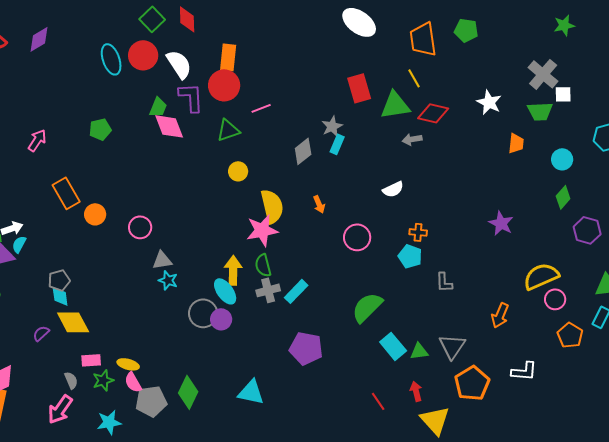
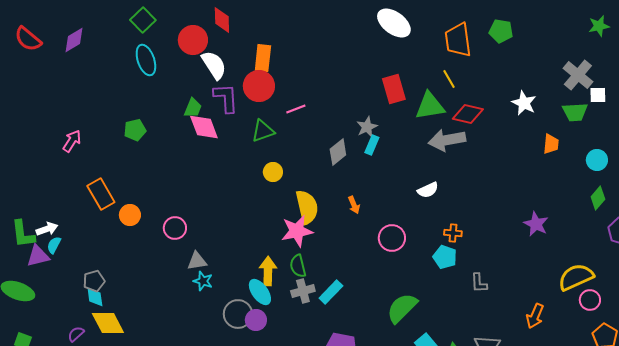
green square: (152, 19) -> (143, 20), moved
red circle: (143, 55) -> (193, 40), moved
gray arrow: (412, 139) -> (447, 140), size x1.8

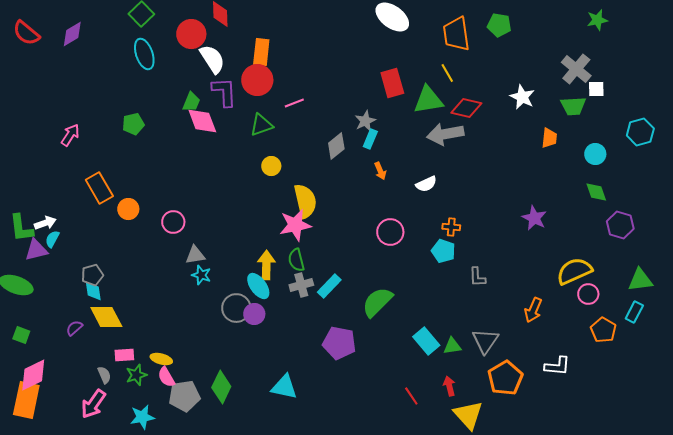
green diamond: (598, 198) -> (596, 192), turned -60
orange arrow: (354, 205) -> (380, 171), moved
green semicircle: (402, 308) -> (377, 302), moved

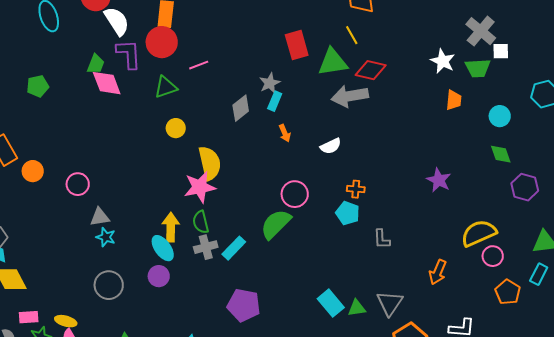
white star: (522, 97) -> (443, 61), moved
green semicircle: (377, 302) -> (276, 224), moved
gray circle: (236, 308) -> (109, 285), moved

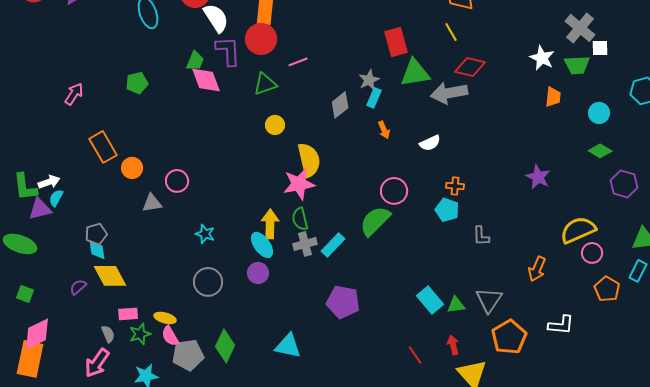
green triangle: (333, 62) -> (415, 73), moved
green diamond: (501, 154) -> (600, 151), turned -40
gray triangle: (100, 217) -> (152, 203), moved

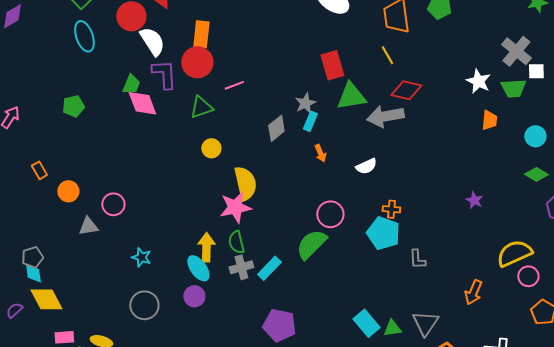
orange rectangle: (103, 147) -> (39, 170), size x0.6
purple star: (538, 177) -> (474, 200), size x0.7
cyan pentagon: (447, 210) -> (383, 233), size x1.4

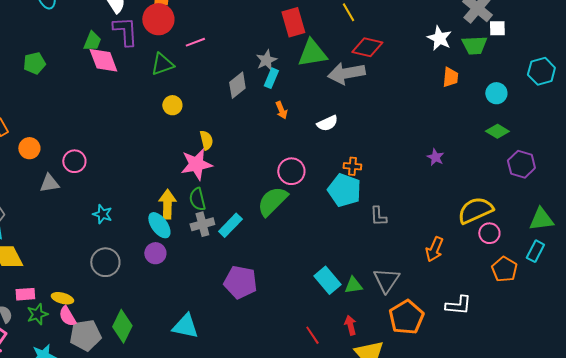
yellow semicircle: (245, 183) -> (206, 140), size x0.6

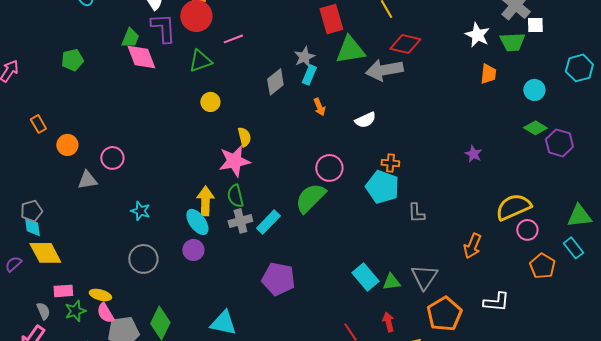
purple hexagon: (521, 164) -> (559, 143), moved
cyan rectangle: (535, 251) -> (573, 248), turned -65

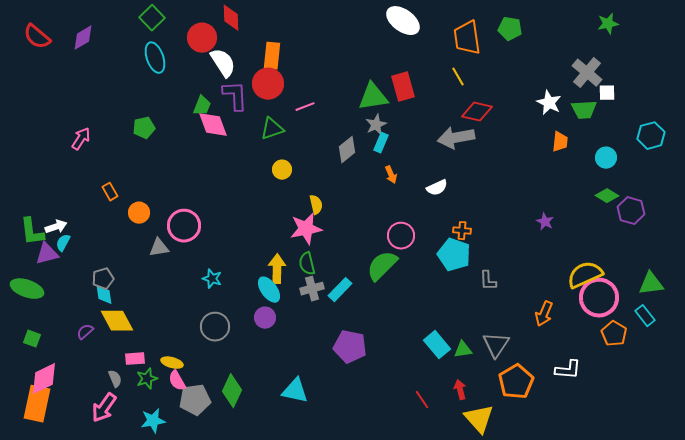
green triangle: (350, 50) -> (373, 97), moved
pink circle: (112, 158) -> (184, 226), size x1.4
pink circle: (527, 230) -> (599, 298), size x1.8

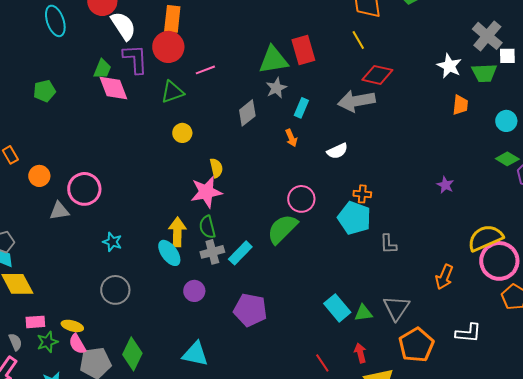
cyan rectangle: (381, 143) -> (301, 108), moved
purple circle: (265, 318) -> (194, 291), moved

